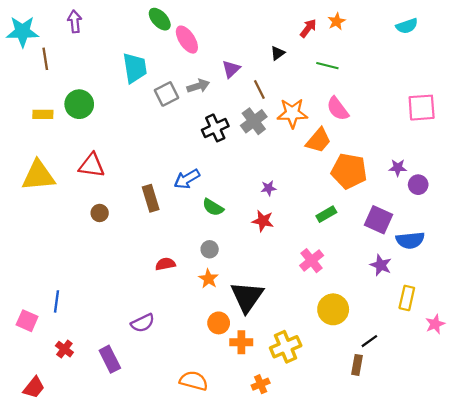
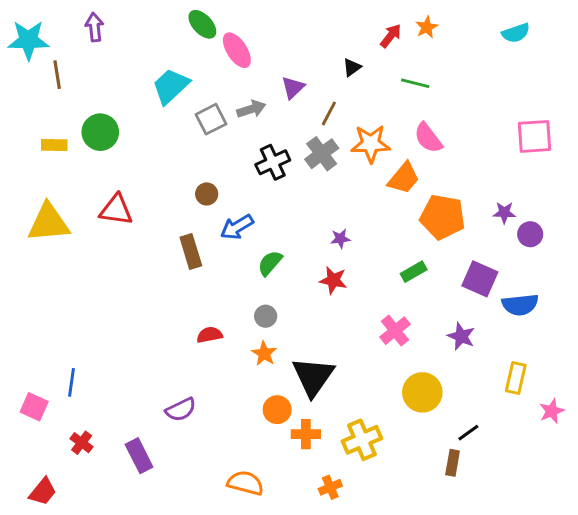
cyan trapezoid: (135, 68) -> (171, 86), turned -124
brown line: (259, 89) -> (329, 113), turned 54
green semicircle: (213, 207) -> (270, 263), turned 100
brown circle: (100, 213) -> (207, 194), moved
purple star: (381, 265) -> (461, 336), moved

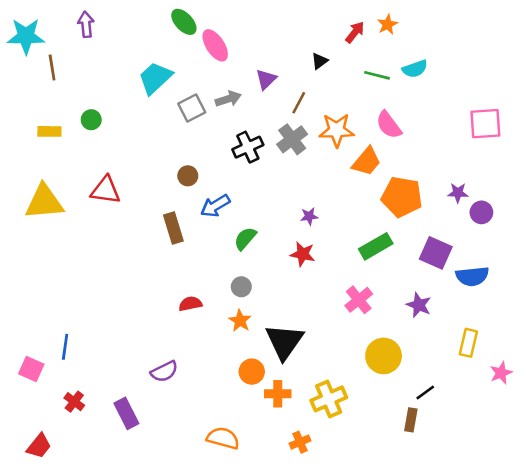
cyan semicircle: (516, 33) -> (415, 69), moved
green circle: (100, 132) -> (91, 120), size x0.6
green rectangle: (414, 272) -> (376, 246), size x1.4

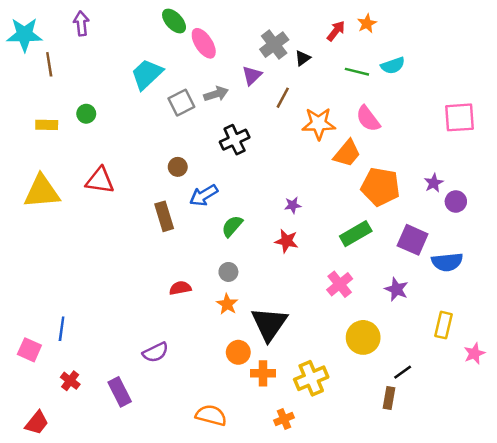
gray cross: (292, 139) -> (274, 45), moved
purple star: (458, 193) -> (434, 183), turned -30

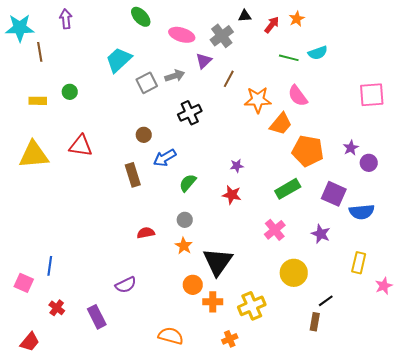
pink ellipse: (204, 43) -> (182, 35), moved, turned -40
black triangle: (303, 58) -> (245, 16), moved, turned 32

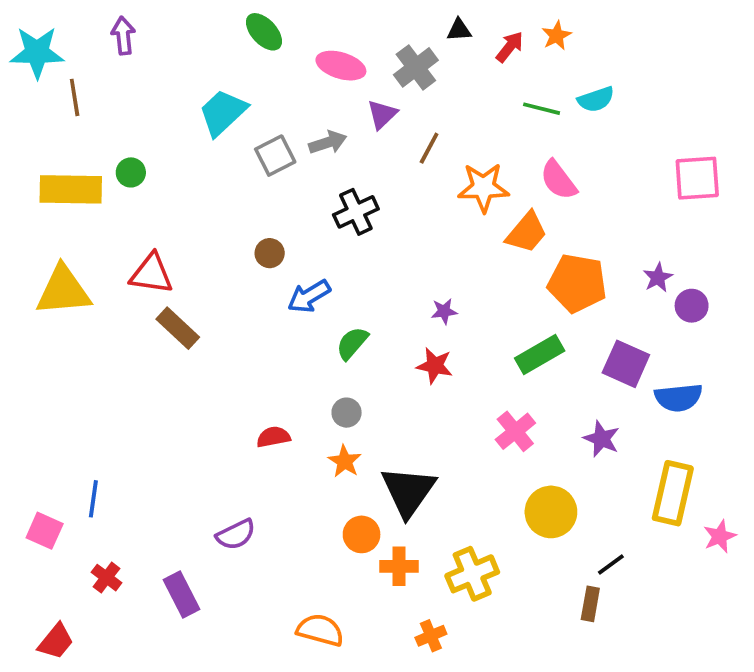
yellow rectangle: (38, 101) -> (71, 189), size x1.8
brown rectangle: (133, 175) -> (178, 328), moved, turned -30
yellow rectangle: (359, 263) -> (673, 493), size x1.5

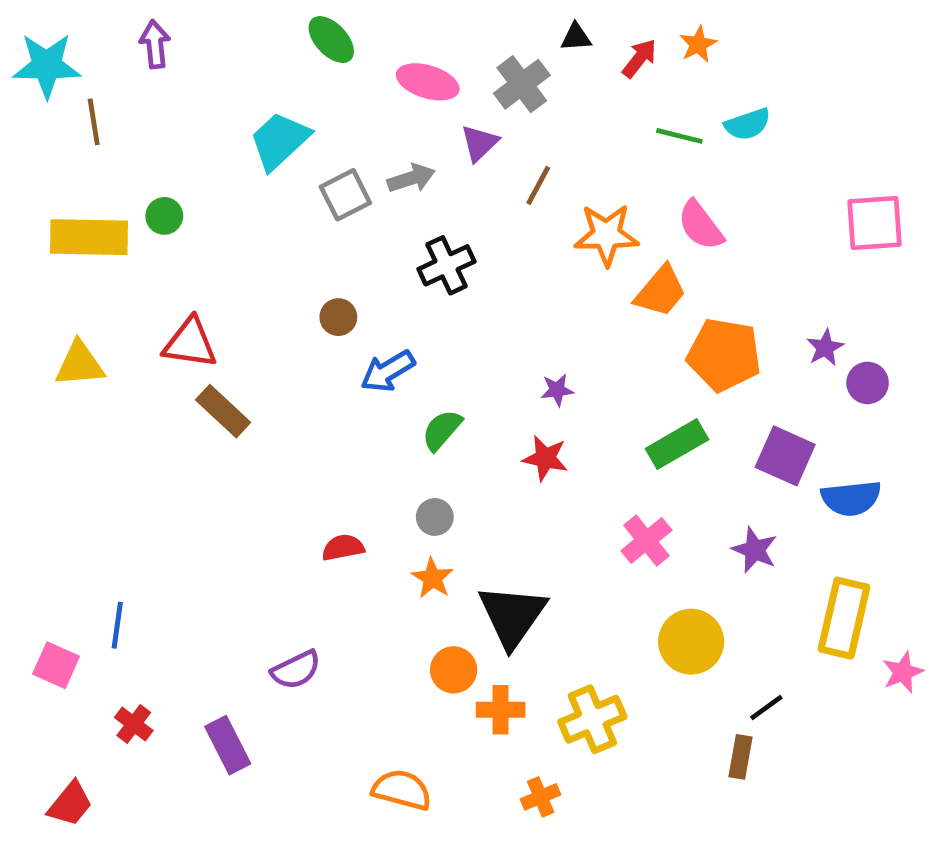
yellow triangle: (63, 291) -> (80, 364), size x0.7

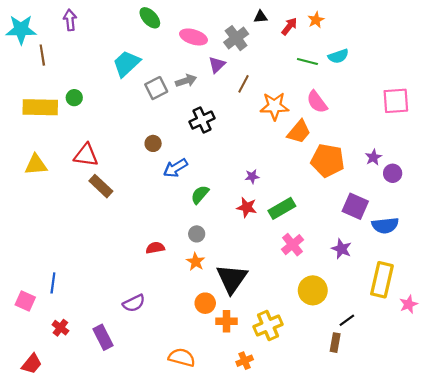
green rectangle: (677, 444) -> (282, 208), moved

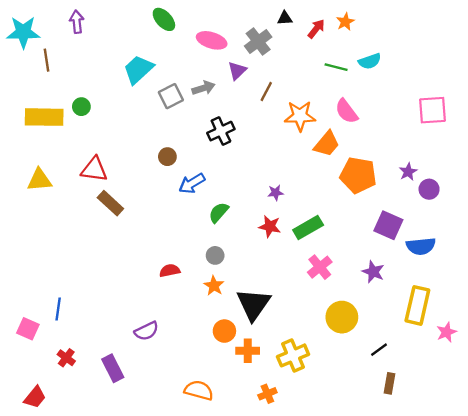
brown rectangle: (335, 343) -> (389, 383), moved

